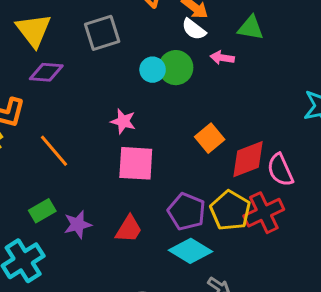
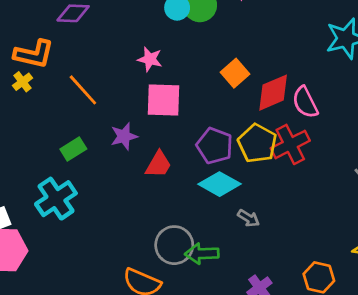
purple star: (78, 224) -> (124, 136), moved

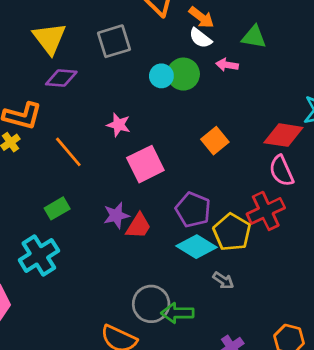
pink star: (150, 59) -> (119, 125), moved
red diamond: (273, 93) -> (283, 135), moved, turned 30
pink square: (164, 100) -> (145, 164), turned -30
purple star: (124, 136) -> (116, 215), moved
yellow pentagon: (257, 143) -> (232, 232), moved

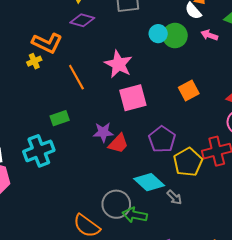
pink star: (119, 125) -> (118, 64), size x1.5
cyan diamond: (197, 247) -> (149, 182), moved

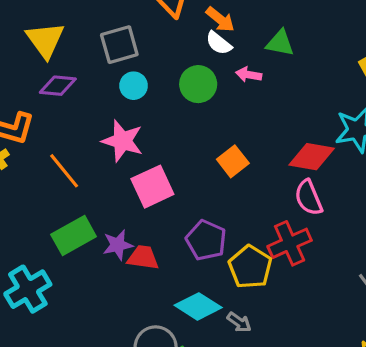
cyan circle: (158, 34) -> (134, 86), moved
green rectangle: (60, 118) -> (74, 235), moved, size x1.5
red trapezoid: (118, 143) -> (143, 258), turned -115

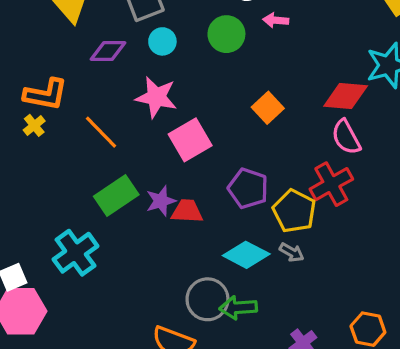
purple diamond: (58, 86) -> (108, 51), moved
gray arrow: (239, 322) -> (292, 252), moved

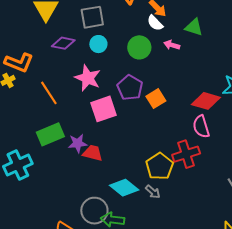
purple pentagon: (248, 188) -> (130, 88), moved

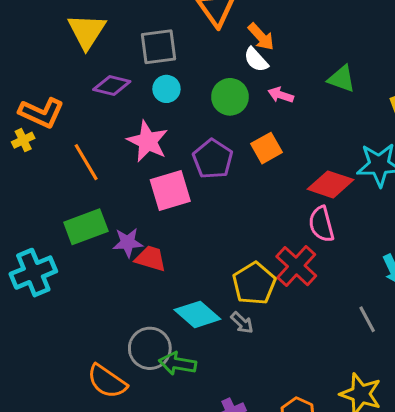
green triangle: (194, 27) -> (342, 79), moved
orange square: (156, 99) -> (267, 148), moved
red cross: (186, 154) -> (296, 266), turned -32

